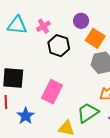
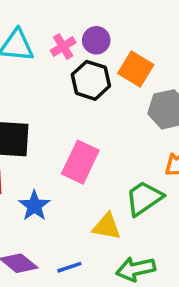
purple circle: (81, 21) -> (96, 40), moved
orange square: (95, 38) -> (136, 69), moved

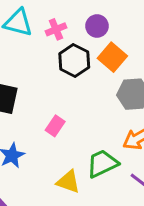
purple circle: (96, 40) -> (97, 26), moved
pink rectangle: (80, 162) -> (55, 126), size x0.6

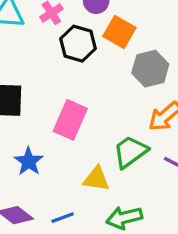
pink rectangle: (55, 126) -> (70, 120), size x1.6

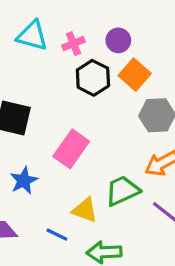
blue line: (63, 218) -> (57, 235), moved, turned 35

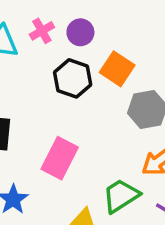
purple circle: (118, 40) -> (80, 32), moved
pink cross: (73, 44) -> (42, 31), moved

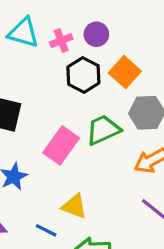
pink cross: (42, 31) -> (61, 41), moved
green trapezoid: (121, 196) -> (103, 130), moved

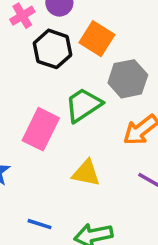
yellow triangle: (74, 206) -> (86, 173), moved

